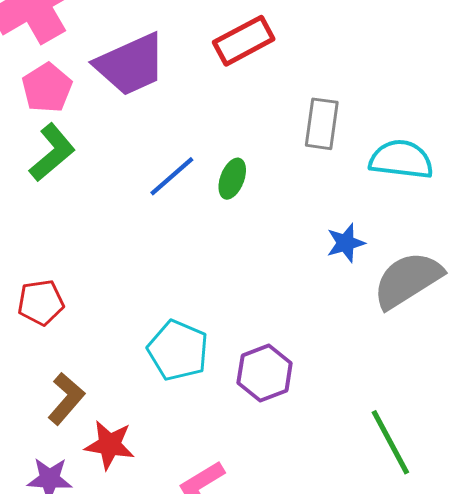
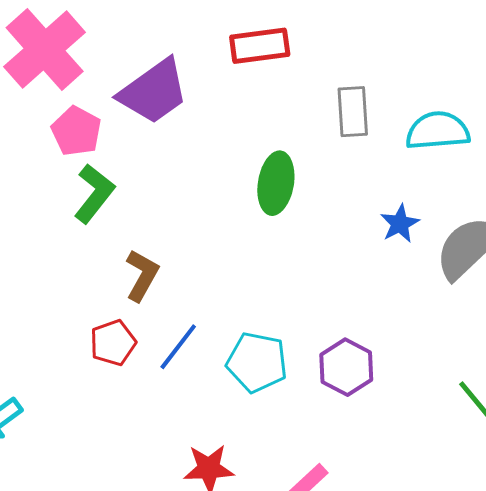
red rectangle: (244, 41) -> (260, 46), turned 32
blue line: (172, 176) -> (178, 347), moved
green ellipse: (232, 179) -> (276, 183), size x1.5
brown L-shape: (66, 399) -> (142, 275), moved

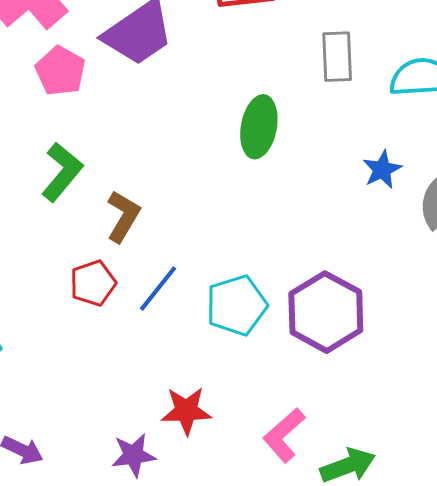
green L-shape: (94, 193) -> (62, 172), moved
cyan pentagon: (257, 362) -> (237, 305), turned -30
purple hexagon: (346, 367) -> (326, 312), size x1.4

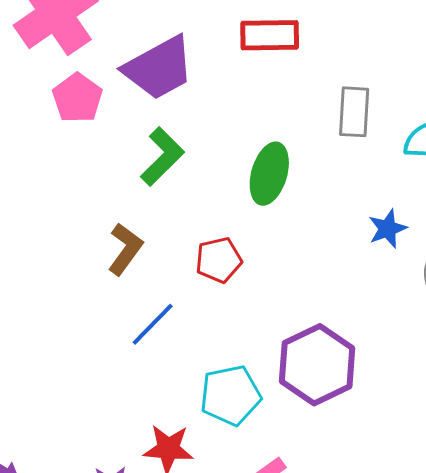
green L-shape: (62, 172) -> (162, 157), moved
red pentagon: (93, 283) -> (219, 260), moved
cyan pentagon: (237, 305) -> (231, 395), moved

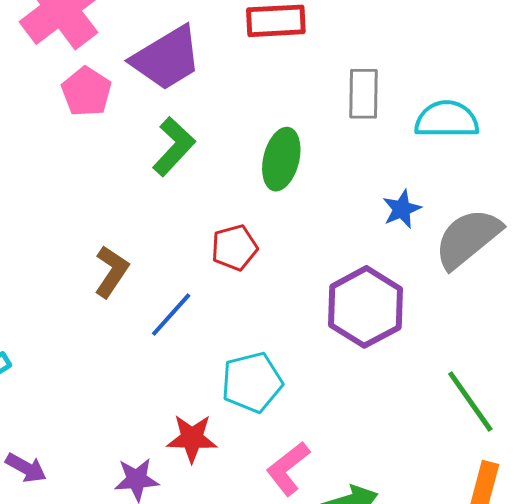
brown L-shape: (125, 249) -> (111, 272), moved
purple hexagon: (317, 365) -> (365, 307), moved

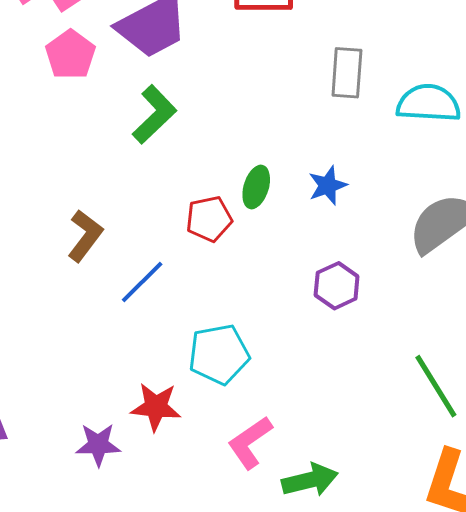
green ellipse: (281, 159) -> (256, 187), moved, size x0.7
blue star: (402, 209) -> (328, 185), moved
purple hexagon: (365, 307) -> (337, 286), size x0.6

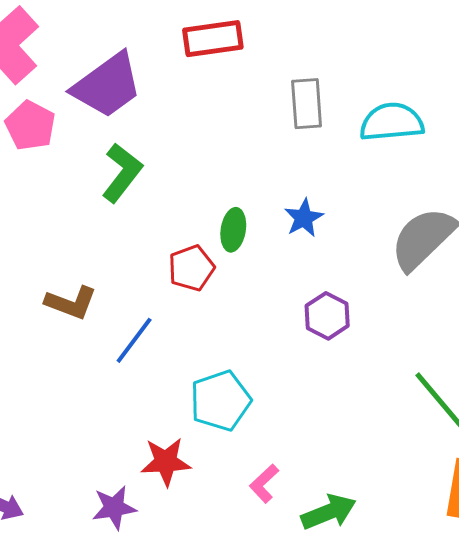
brown L-shape: (85, 236) -> (71, 303), turned 82
pink L-shape: (250, 442) -> (264, 483), size x0.7

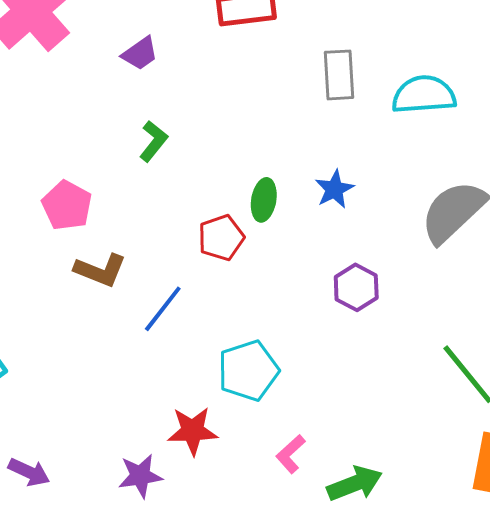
purple trapezoid: (107, 85) -> (140, 54), size x0.5
pink pentagon: (30, 126) -> (67, 205), moved
green L-shape: (122, 173) -> (153, 141), size x0.7

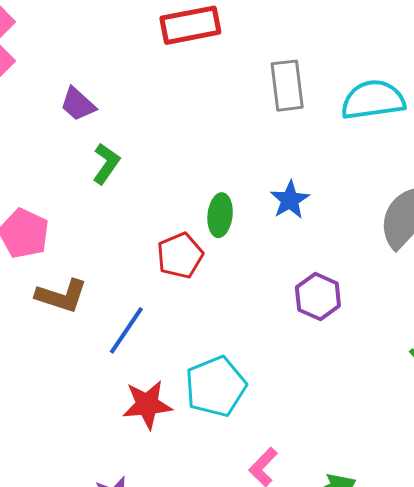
purple trapezoid: (140, 54) -> (78, 104), moved, turned 81
red star: (193, 431) -> (147, 405), moved

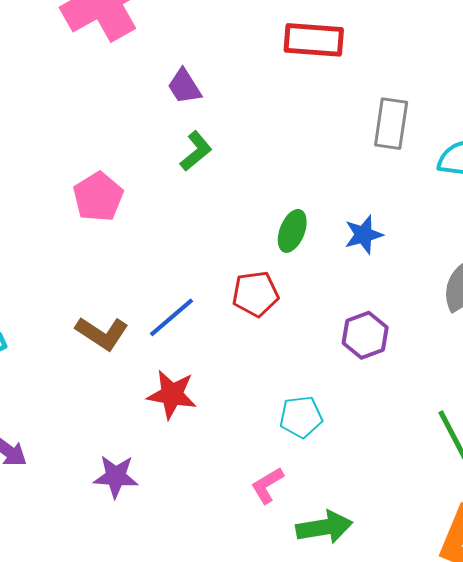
red pentagon: (180, 255) -> (255, 294), moved
brown L-shape: (62, 296) -> (102, 333), moved
cyan pentagon: (216, 387) -> (301, 417), moved, size x0.7

